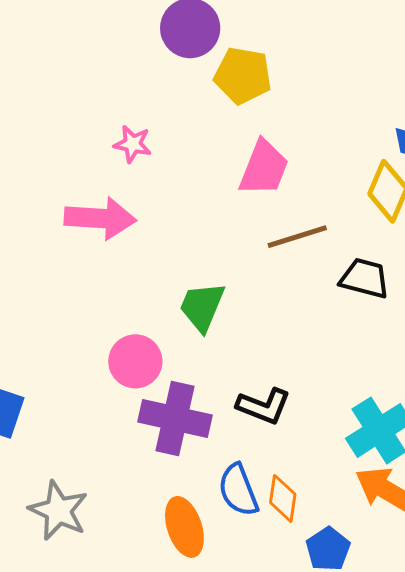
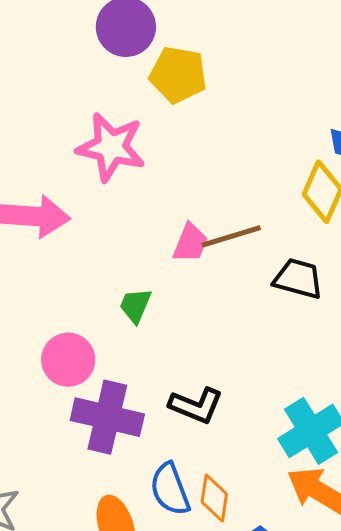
pink star: (133, 144) -> (111, 147), moved, size x1.8
pink trapezoid: (264, 168) -> (190, 243), moved, size x0.7
green trapezoid: (202, 307) -> (135, 305), size x0.7

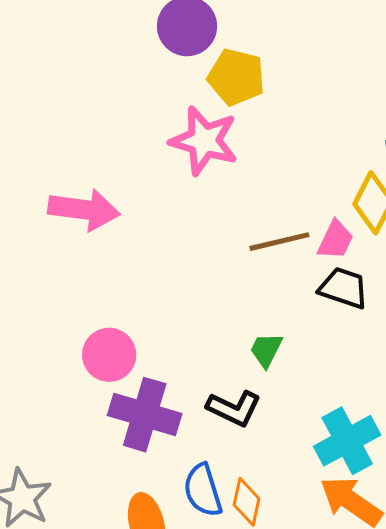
pink star: (111, 147) -> (204, 141), moved
pink trapezoid: (190, 243) -> (335, 240), moved
green trapezoid: (135, 305) -> (266, 350), moved

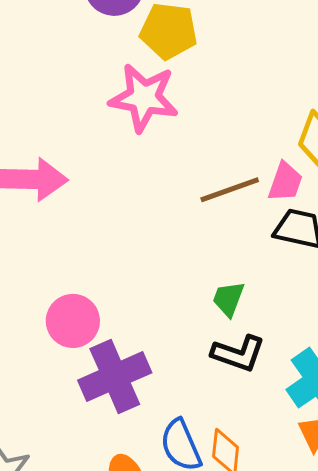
black L-shape: (234, 408) -> (238, 354), moved
purple cross: (145, 415) -> (115, 376), turned -34

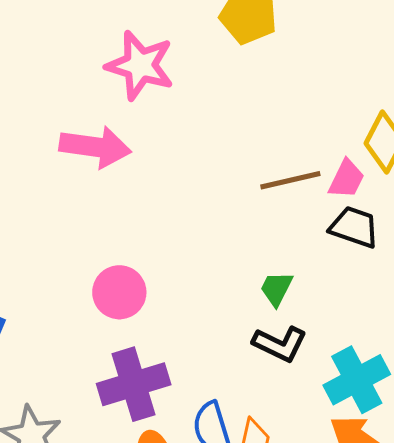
pink star: (144, 98) -> (140, 65), moved
purple cross: (115, 376) -> (134, 384), moved

